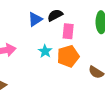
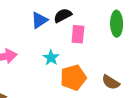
orange pentagon: (68, 56) -> (73, 78), moved

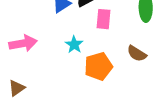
brown semicircle: (111, 82) -> (137, 54), moved

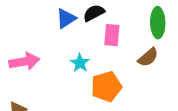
brown semicircle: (137, 54) -> (148, 57), moved, turned -72

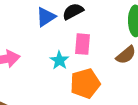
pink rectangle: (112, 35) -> (82, 44), moved

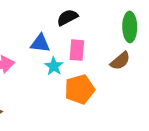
blue triangle: (46, 17) -> (40, 43), moved, turned 40

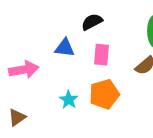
cyan star: (54, 66) -> (69, 100), moved

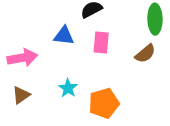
orange pentagon: (104, 94) -> (104, 103), moved
brown triangle: (17, 117) -> (21, 95), moved

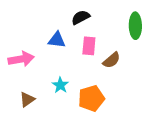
brown semicircle: (145, 54) -> (112, 60), moved
brown triangle: (21, 95) -> (27, 99), moved

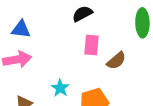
blue triangle: (57, 40) -> (21, 29), moved

